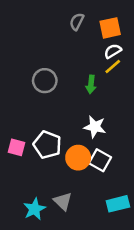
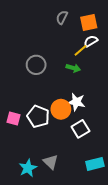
yellow line: (113, 66) -> (80, 50), moved
green arrow: (91, 84) -> (73, 68), turned -80
orange circle: (78, 158) -> (61, 109), moved
white square: (100, 160) -> (80, 129), turned 30

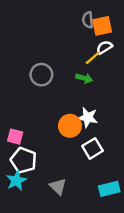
gray semicircle: (62, 17) -> (88, 20), moved, turned -32
white pentagon: (38, 116) -> (24, 160), moved
cyan star: (28, 168) -> (16, 181), moved

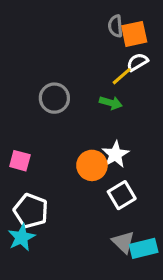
white star: (88, 117) -> (115, 154), turned 30
pink square: (15, 137) -> (20, 161), moved
gray triangle: (58, 186) -> (123, 242), moved

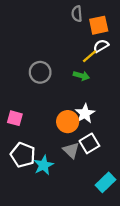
gray semicircle: (115, 26) -> (77, 14), moved
cyan star: (22, 237) -> (44, 165), moved
gray triangle: (123, 242) -> (71, 150), moved
cyan rectangle: (144, 248) -> (106, 182), turned -30

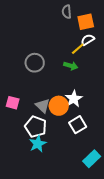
gray triangle: (71, 150) -> (43, 106), moved
white pentagon: (23, 155) -> (36, 127), moved

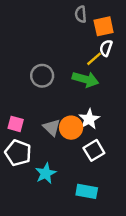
white semicircle: (88, 40) -> (106, 48), turned -40
green arrow: (71, 66) -> (85, 79), size x1.5
white pentagon: (36, 127) -> (18, 153), moved
cyan rectangle: (92, 159) -> (87, 191), moved, turned 54

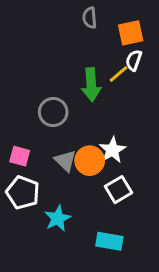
gray semicircle: (81, 14) -> (90, 18), moved
gray circle: (42, 76) -> (53, 112), moved
green arrow: (85, 79) -> (91, 85), moved, turned 70

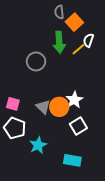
orange square: (131, 33) -> (74, 22), moved, turned -30
green arrow: (91, 85) -> (59, 42), moved
gray circle: (53, 112) -> (36, 61), moved

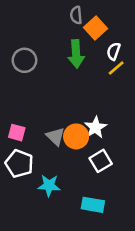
yellow line: (78, 49) -> (116, 68), moved
gray circle: (36, 61) -> (24, 60), moved
cyan star: (38, 145) -> (49, 185), turned 30

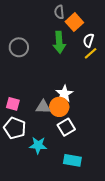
white star: (95, 127) -> (64, 94), moved
gray triangle: (55, 136) -> (43, 107), turned -42
white square: (101, 161) -> (66, 127), moved

